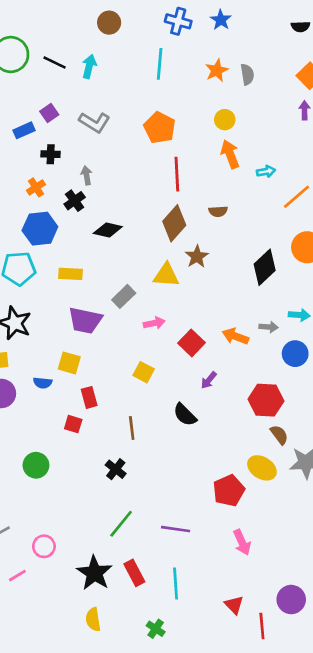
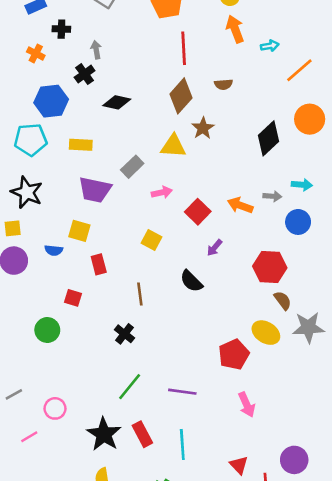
orange cross: (36, 187) -> (36, 54), moved, turned -30
red square: (73, 424) -> (73, 298), moved

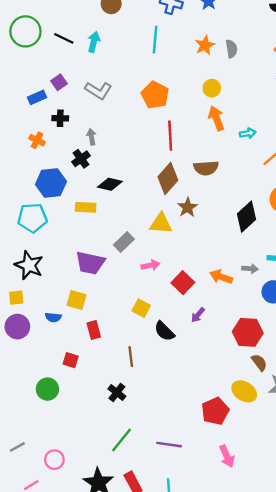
brown semicircle: (223, 84) -> (206, 168), size x1.5
yellow rectangle: (81, 145) -> (86, 207), moved
black semicircle: (191, 281) -> (164, 331), moved

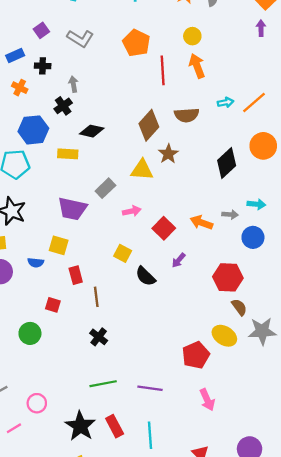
blue rectangle: (37, 97) -> (15, 56), moved
cyan arrow: (248, 133) -> (226, 102), moved
red line: (170, 136) -> (163, 70), moved
brown line: (131, 357) -> (96, 297), moved
green line: (122, 440) -> (103, 384), turned 40

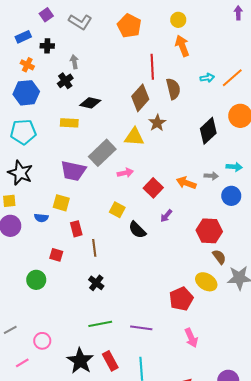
red line: (163, 70) -> (152, 67), moved
brown semicircle: (187, 115) -> (173, 89), turned -100
blue hexagon: (33, 130) -> (26, 93), moved
gray rectangle: (105, 188) -> (102, 153), size x1.5

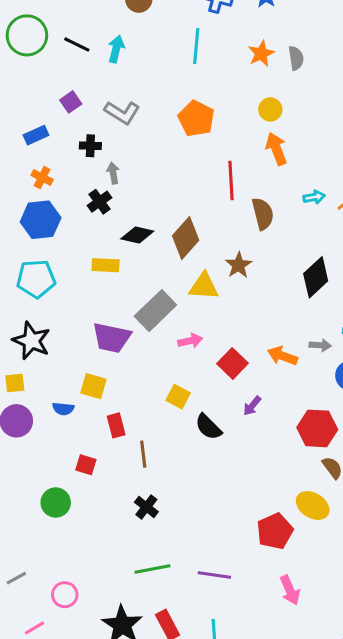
black cross: (47, 46) -> (90, 146), moved
brown diamond: (140, 98) -> (186, 238), moved

